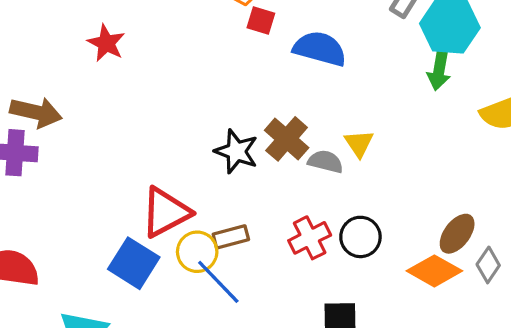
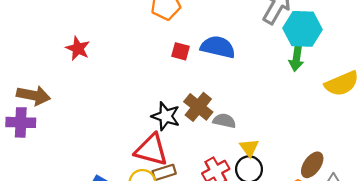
red square: (261, 20) -> (180, 51), moved
yellow triangle: (359, 143) -> (249, 148), moved
red triangle: (166, 212) -> (151, 150), moved, turned 45

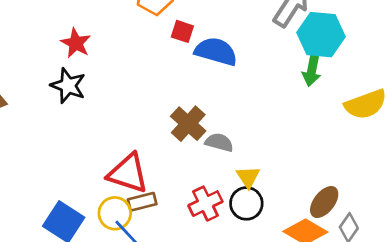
red star: (78, 48) -> (76, 43), moved
red square: (180, 51) -> (182, 31), moved
black star: (166, 116) -> (68, 86), moved

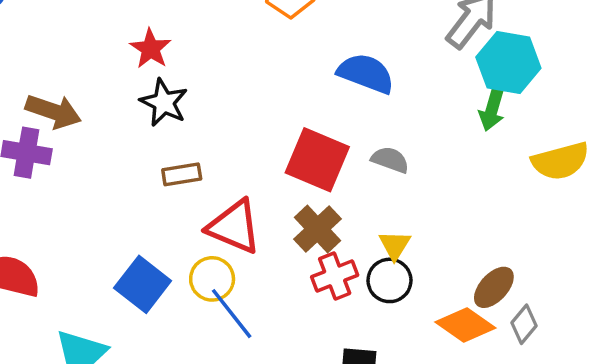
red square: (182, 31) -> (317, 160), moved, size x2.0
red star: (76, 43) -> (151, 49), moved
brown cross: (188, 124) -> (317, 229), moved
gray semicircle: (219, 142) -> (390, 160), moved
brown rectangle: (142, 202) -> (182, 174), moved

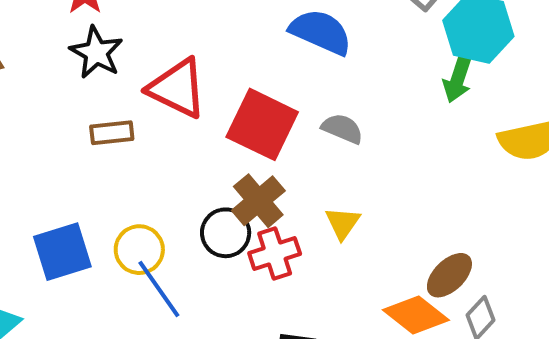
red triangle: (234, 227) -> (177, 88), moved
black circle: (389, 280) -> (226, 233), moved
blue square: (143, 284) -> (62, 252), turned 32

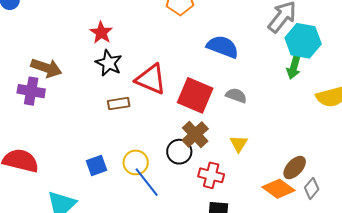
blue square: (62, 252) -> (96, 166), size x0.7
red cross: (275, 254) -> (211, 175), moved, turned 35

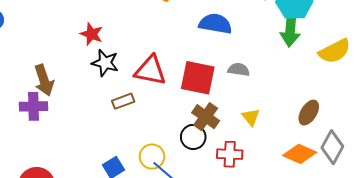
green arrow: (294, 67) -> (290, 30), size x1.4
brown arrow: (46, 68) -> (44, 80), turned 64
brown ellipse: (295, 168) -> (309, 113), moved
gray diamond: (312, 188) -> (332, 147), size x1.5

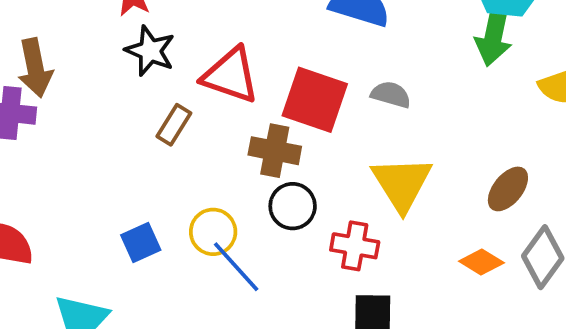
brown rectangle: (123, 101) -> (174, 125), turned -45
brown cross: (206, 117) -> (275, 151), moved, turned -32
yellow triangle: (251, 117) -> (402, 184), size x1.8
orange diamond: (300, 154) -> (481, 262), size x0.7

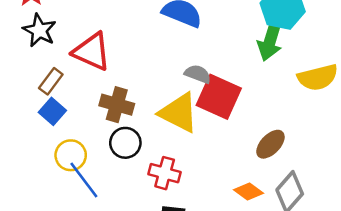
red square: (315, 100) -> (219, 97), moved
yellow triangle: (402, 184) -> (179, 113), moved, turned -36
blue square: (141, 243) -> (52, 111), moved, turned -30

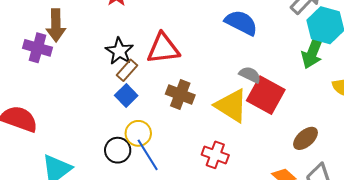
black star: (39, 30) -> (119, 51), moved
red triangle: (92, 52) -> (163, 48), turned -36
black circle: (125, 143) -> (118, 150), moved

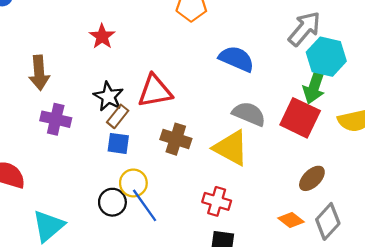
purple cross: (38, 48) -> (56, 119), moved
gray semicircle: (250, 75) -> (249, 114), size x1.4
red square: (266, 95) -> (300, 118), moved
blue square: (126, 96) -> (118, 143), turned -35

